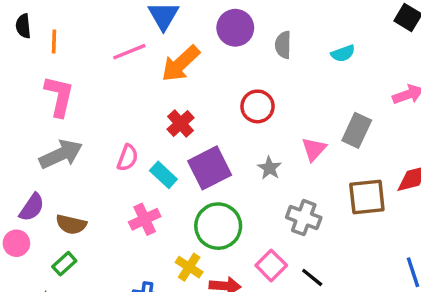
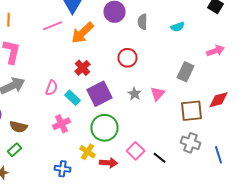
pink triangle: (314, 149) -> (158, 94), moved
gray cross: (304, 218) -> (190, 143), moved

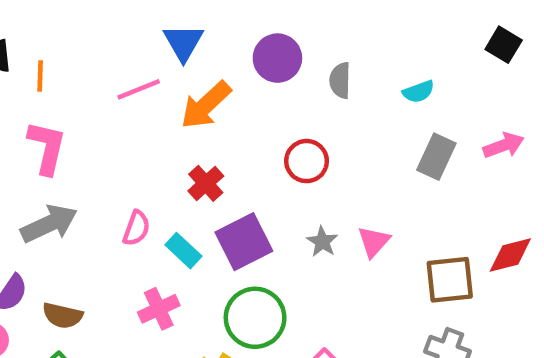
gray rectangle: (186, 72) -> (436, 157), moved

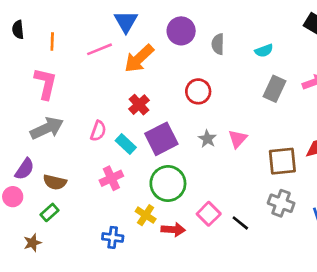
orange line: (40, 76) -> (52, 41), moved

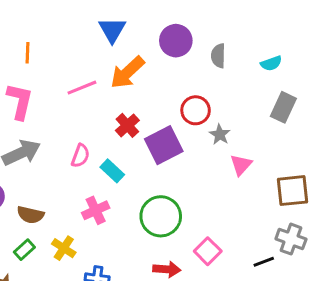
pink line: (100, 49) -> (82, 88), moved
purple square: (161, 139) -> (164, 145), moved
gray star: (207, 139) -> (220, 135), moved
yellow cross: (146, 215) -> (64, 248), moved
black line: (240, 223) -> (264, 262), moved, turned -60

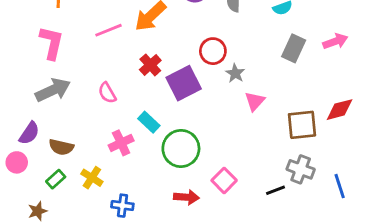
pink semicircle: (80, 156) -> (107, 93), turned 130
cyan rectangle: (112, 171) -> (149, 122), moved

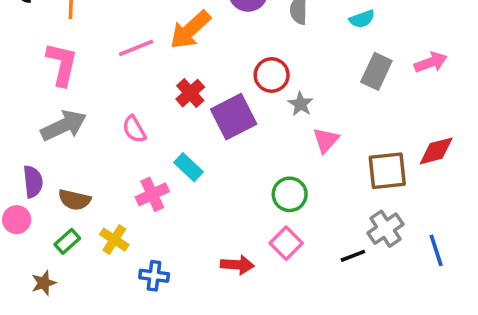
purple semicircle: (29, 133) -> (33, 182), turned -40
green circle: (181, 148) -> (290, 194), moved, size x0.7
gray cross: (301, 169) -> (386, 229), turned 36

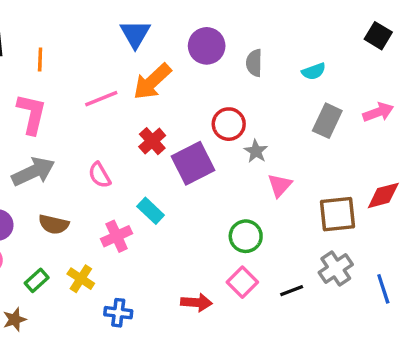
brown semicircle: (74, 200) -> (54, 224), moved
black line: (353, 256) -> (292, 291), moved

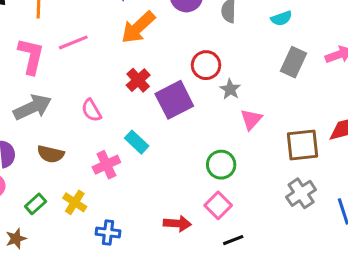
pink line: (101, 99) -> (73, 42), moved
black line: (292, 291) -> (233, 240), moved

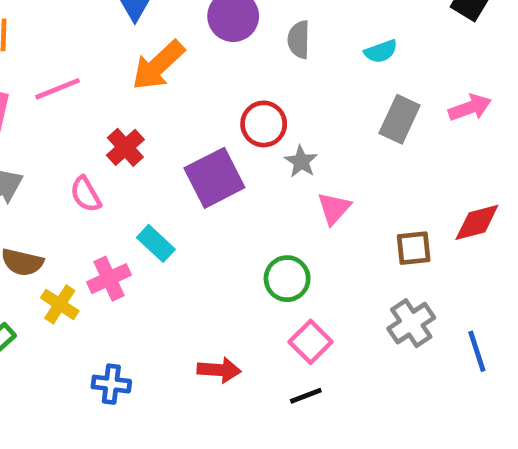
red cross: (138, 80) -> (125, 147), moved
brown square: (303, 145) -> (414, 248), size x0.7
yellow cross: (75, 202) -> (60, 304), moved
pink square: (218, 205) -> (311, 342), moved

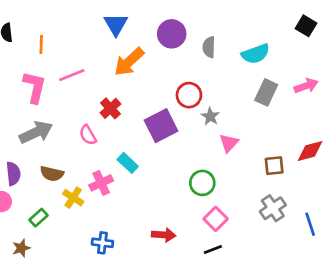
cyan semicircle: (381, 51) -> (256, 54), size x1.5

